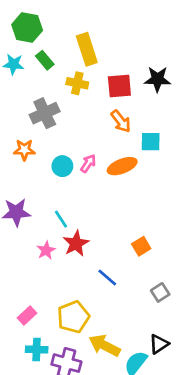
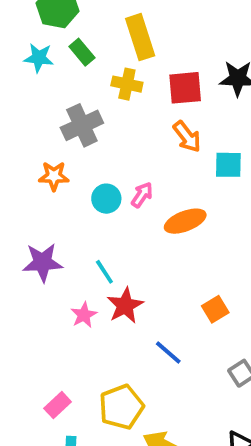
orange ellipse: (122, 166) -> (185, 221), moved

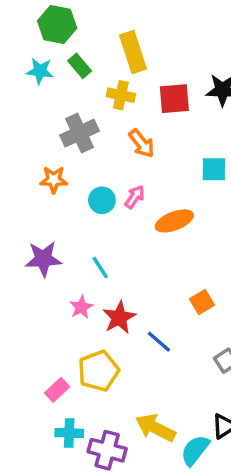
orange arrow: (187, 137) -> (142, 143), moved
red star: (125, 306) -> (119, 317), moved
yellow pentagon: (121, 407) -> (99, 371), moved

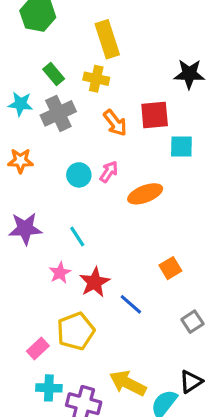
green rectangle: (80, 66) -> (54, 74), moved
cyan star: (40, 71) -> (20, 104), moved
red square: (174, 99) -> (155, 115), moved
orange star: (54, 180) -> (20, 161), moved

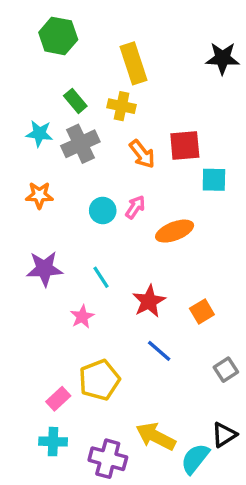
black star: (189, 74) -> (222, 58), moved
red star: (95, 282) -> (149, 301), moved
cyan cross: (49, 388) -> (53, 442), moved

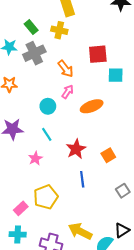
orange arrow: (142, 154) -> (66, 69), moved
cyan circle: (103, 211) -> (48, 106), moved
blue line: (159, 351) -> (82, 179), turned 42

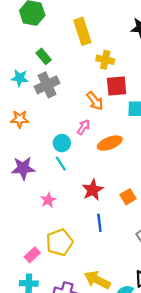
yellow cross: (59, 30) -> (105, 60), moved
orange arrow: (66, 69) -> (95, 101), moved
cyan line: (47, 134) -> (61, 164), moved

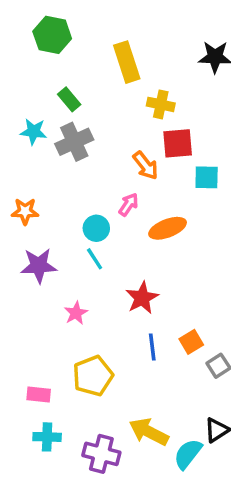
orange star: (20, 119) -> (25, 211), moved
orange square: (128, 197) -> (191, 342), moved
pink rectangle: (32, 255) -> (39, 394), moved, turned 49

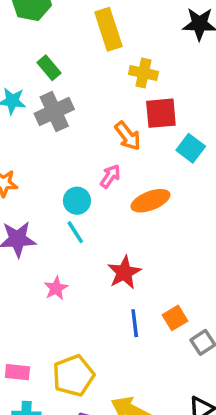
cyan square: (207, 177) -> (191, 148), turned 36
yellow pentagon: (93, 376) -> (73, 376), moved

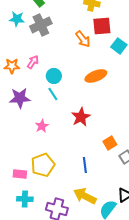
pink arrow: (110, 176) -> (33, 62), moved
blue line: (135, 323) -> (85, 165), moved
yellow pentagon: (73, 376) -> (43, 165), moved

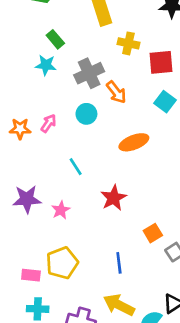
cyan star: (17, 19) -> (46, 65), moved
gray cross: (41, 25) -> (89, 73), moved
red square: (102, 26) -> (161, 62), moved
cyan circle: (54, 76) -> (86, 114), moved
purple star: (20, 98) -> (27, 199), moved

